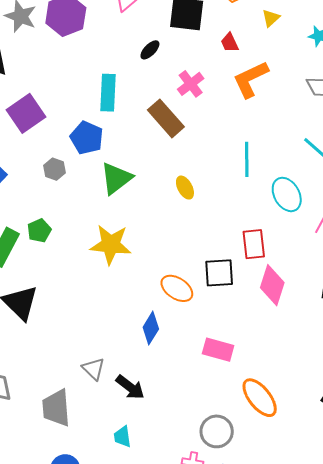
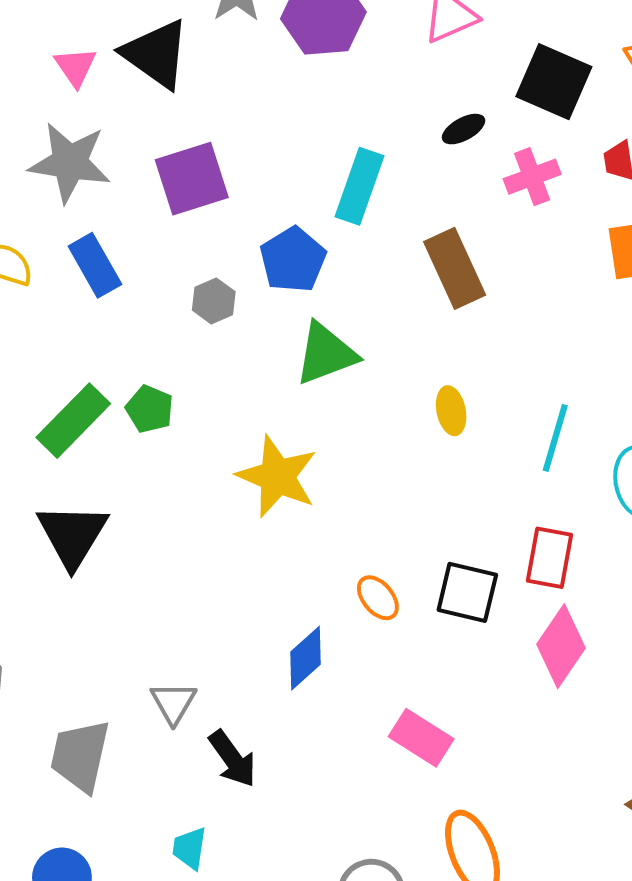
pink cross: (191, 84) -> (532, 177), moved
cyan line: (247, 159) -> (555, 438), moved
green pentagon: (39, 231) -> (150, 409), turned 30
orange ellipse: (177, 288) -> (378, 598), size x0.7

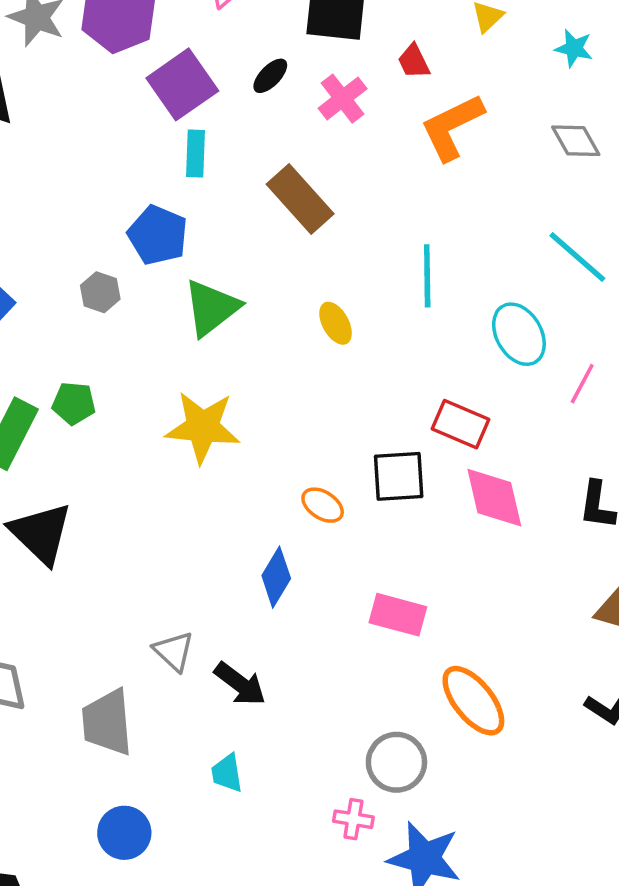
purple square: (192, 179) -> (182, 84), moved
cyan rectangle: (359, 186) -> (196, 153), size x0.7
cyan line: (555, 438) -> (427, 276), moved
red rectangle: (550, 558) -> (460, 424), turned -60
pink diamond: (561, 646) -> (494, 498), turned -30

